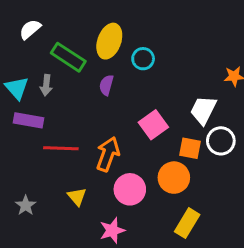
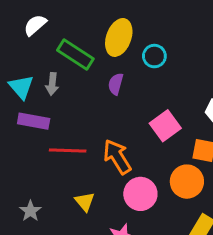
orange arrow: (108, 154) -> (117, 157), turned -52

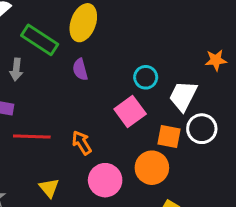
cyan circle: (154, 56) -> (146, 77), moved
purple semicircle: (116, 84) -> (80, 69), turned -30
orange arrow: (117, 157) -> (82, 143), size x0.7

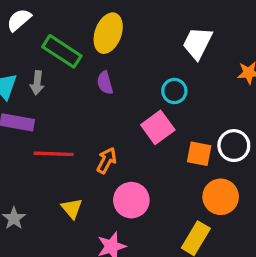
white trapezoid: (183, 96) -> (197, 43), moved
orange arrow: (82, 143) -> (107, 160), turned 60
orange circle: (152, 168) -> (221, 197), moved

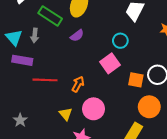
purple semicircle: (105, 83) -> (77, 36), turned -112
yellow triangle: (72, 208) -> (66, 114), moved

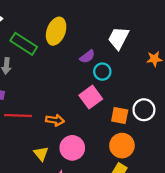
purple semicircle: (77, 36) -> (87, 57), moved
orange arrow: (78, 84) -> (55, 120), turned 70
orange circle: (149, 107) -> (122, 146), moved

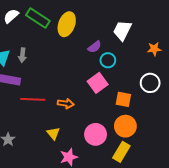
green rectangle: (24, 44) -> (38, 18), moved
white circle: (144, 110) -> (150, 83), moved
pink circle: (72, 148) -> (96, 134), moved

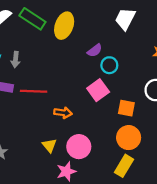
white trapezoid: (122, 30) -> (125, 19), moved
red line: (33, 99) -> (34, 91), moved
pink circle: (96, 134) -> (79, 147), moved

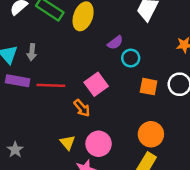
pink square: (98, 90) -> (96, 84), moved
orange square: (126, 108) -> (149, 87), moved
orange arrow: (63, 113) -> (82, 108), turned 42

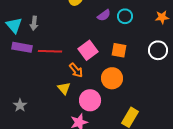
cyan circle: (131, 58) -> (125, 16), moved
orange square: (149, 87) -> (119, 50), moved
orange circle: (151, 134) -> (112, 78), moved
yellow triangle: (68, 143) -> (64, 88), moved

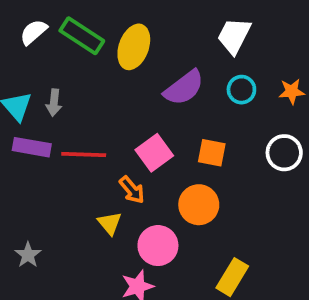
purple semicircle: (104, 15) -> (184, 88), size x1.6
cyan circle: (125, 16) -> (241, 90), moved

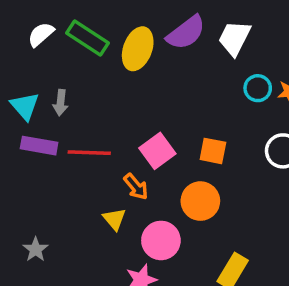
purple semicircle: (184, 88) -> (186, 33), moved
cyan circle: (241, 90) -> (258, 88), moved

